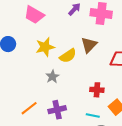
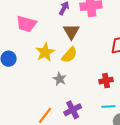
brown triangle: (89, 45) -> (71, 32), moved

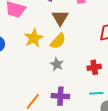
gray star: (60, 79) -> (57, 64), moved
purple cross: (73, 110) -> (60, 96), turned 30

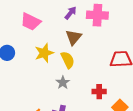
yellow semicircle: (58, 41) -> (68, 60), turned -78

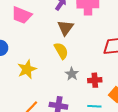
yellow star: (44, 53) -> (27, 69), moved
gray star: (63, 83) -> (72, 74), moved

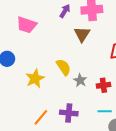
brown triangle: (66, 28) -> (82, 34), moved
yellow semicircle: (61, 51) -> (64, 67), moved

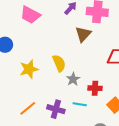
cyan line: (105, 111) -> (80, 104), moved

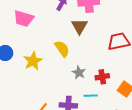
yellow semicircle: (59, 63) -> (62, 49), moved
yellow star: (29, 69) -> (33, 61), moved

